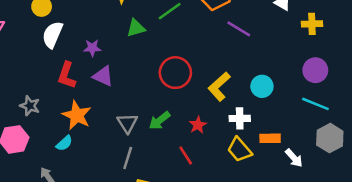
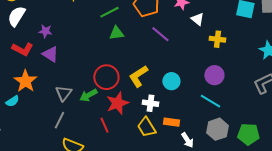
green triangle: (136, 28) -> (116, 33), moved
red circle: (175, 73) -> (106, 77), moved
red L-shape: (67, 75) -> (22, 49), turned -90
red star: (198, 125) -> (117, 103), size x1.6

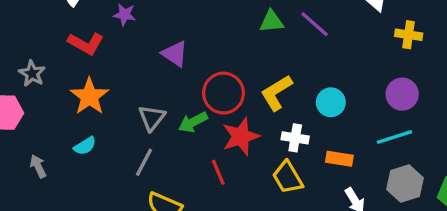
green triangle: (116, 33) -> (272, 21), moved
purple triangle: (50, 54) -> (175, 54), moved
cyan semicircle: (12, 101) -> (85, 146), moved
cyan line: (210, 101) -> (395, 137), turned -50
orange rectangle: (171, 122) -> (339, 159), moved

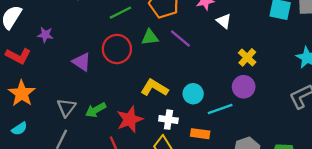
yellow cross: (409, 35) -> (247, 57), moved, turned 36
red circle: (224, 93) -> (117, 49), moved
yellow L-shape: (276, 93) -> (154, 88), turned 64
cyan line: (395, 137) -> (220, 109), moved

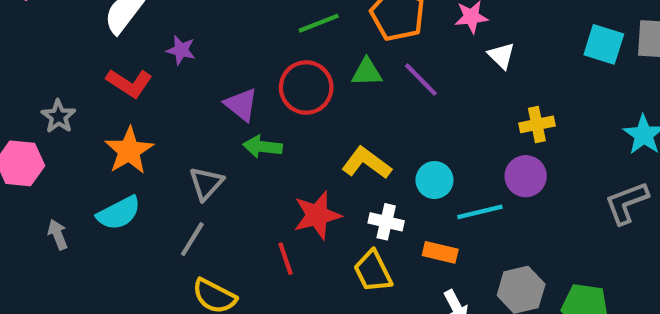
yellow cross: (247, 57) -> (537, 124), turned 30
green arrow: (96, 110) -> (262, 147), moved, turned 30
cyan semicircle: (19, 129) -> (119, 213), size x1.5

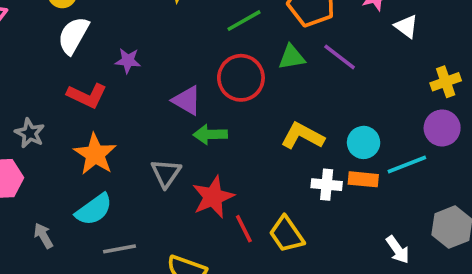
red star: (317, 215) -> (213, 197), moved
gray line: (192, 239) -> (119, 249), moved, turned 56
orange rectangle: (440, 252) -> (363, 179), moved
yellow trapezoid: (373, 271) -> (286, 234), moved

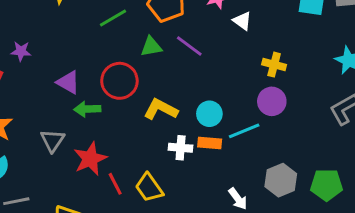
red circle: (241, 78) -> (119, 81), moved
yellow cross: (446, 82) -> (274, 65), turned 35

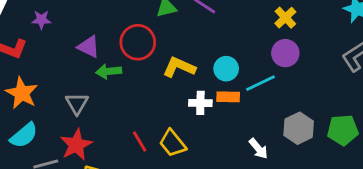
yellow cross: (274, 65) -> (285, 18), turned 35
red star: (90, 159) -> (76, 145), moved

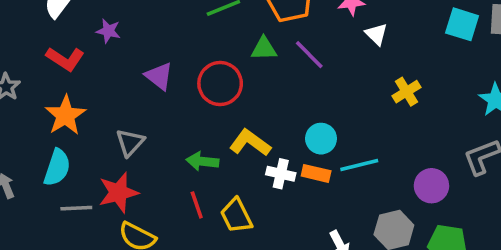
purple circle: (285, 53) -> (431, 186), moved
yellow L-shape: (179, 67) -> (250, 143), moved
green arrow: (109, 71) -> (202, 161), moved
cyan semicircle: (24, 135) -> (57, 168), turned -44

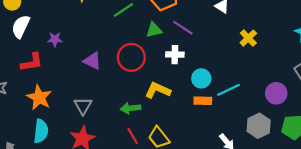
red L-shape: (65, 59) -> (32, 62), turned -30
white cross: (281, 174) -> (175, 55), moved

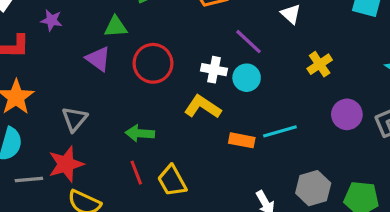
purple line: (183, 28) -> (248, 42), moved
green triangle: (154, 30) -> (116, 27), moved
cyan circle: (201, 78) -> (247, 78), moved
yellow L-shape: (158, 90) -> (203, 107), moved
purple circle: (276, 93) -> (347, 114), moved

